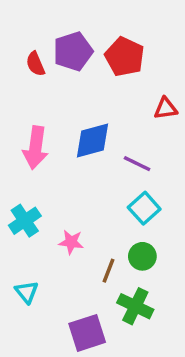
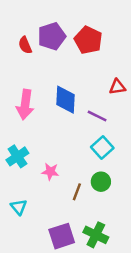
red triangle: (166, 108) -> (117, 87), moved
blue diamond: (92, 140) -> (66, 100), turned -72
green cross: (135, 306) -> (96, 235), moved

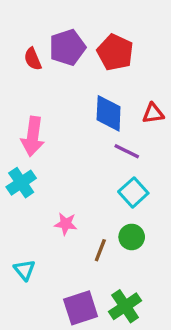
blue diamond: (66, 100) -> (109, 113), moved
cyan cross: (17, 156) -> (21, 183), moved
green cross: (96, 235) -> (125, 306), turned 30

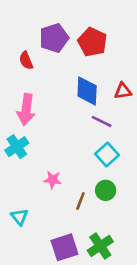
red semicircle: (33, 59) -> (26, 61), moved

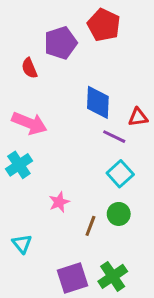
red pentagon: (92, 42) -> (104, 25), moved
red triangle: (123, 91) -> (138, 117), moved
pink arrow: (26, 110) -> (29, 123), turned -76
pink star: (53, 180) -> (59, 202), turned -30

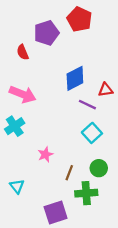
blue diamond: (98, 102) -> (75, 78), turned 60
green circle: (119, 214) -> (99, 168), moved
green cross: (113, 276) -> (86, 193), moved, turned 30

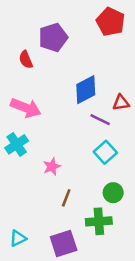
red pentagon: (79, 19) -> (111, 22), moved
pink star: (45, 155) -> (52, 167), moved
brown line: (69, 173) -> (66, 198), moved
cyan triangle: (17, 186) -> (18, 238), moved, turned 42

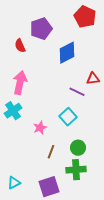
blue diamond: (86, 90) -> (67, 53), moved
pink arrow: (26, 108) -> (20, 83), turned -100
cyan square: (105, 152) -> (68, 117), moved
green circle: (113, 193) -> (78, 148), moved

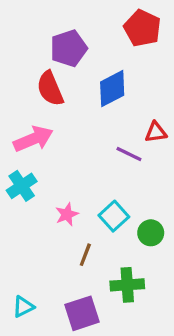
red semicircle: (20, 46) -> (50, 89), moved, size x1.5
pink arrow: (20, 83) -> (33, 139), turned 55
cyan square: (68, 117) -> (114, 216), moved
green circle: (78, 148) -> (151, 233), moved

